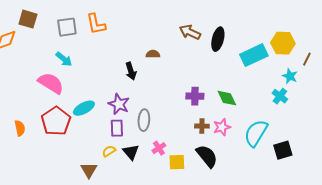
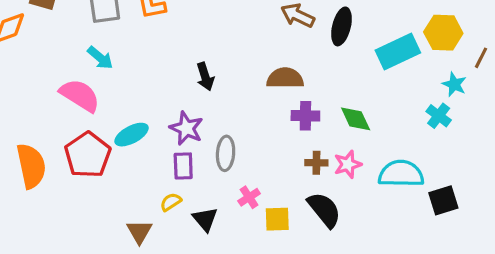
brown semicircle: (153, 54) -> (285, 78), moved, size x1.6
orange semicircle: (20, 128) -> (31, 166), size x1.8
cyan semicircle: (256, 133) -> (401, 174), turned 60
black triangle: (131, 152) -> (205, 219), moved

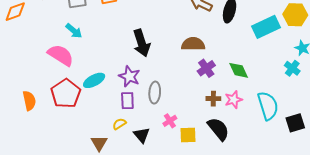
black arrow: (205, 77) -> (142, 43), size x1.5
purple cross: (305, 116) -> (206, 68), turned -36
orange semicircle: (31, 166) -> (29, 101), size x0.7
cyan semicircle: (401, 174) -> (268, 106), turned 72

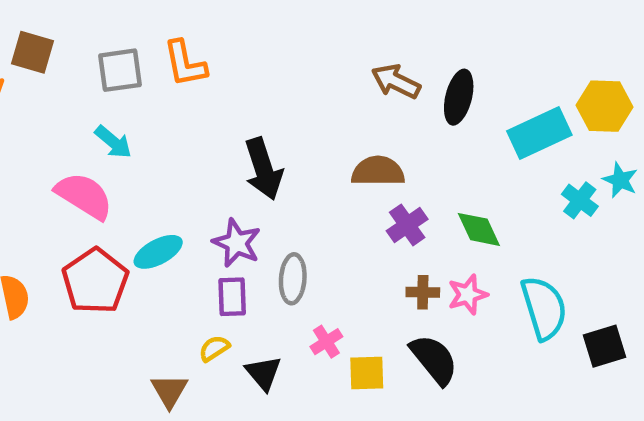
cyan cross: (292, 68) -> (580, 200), moved

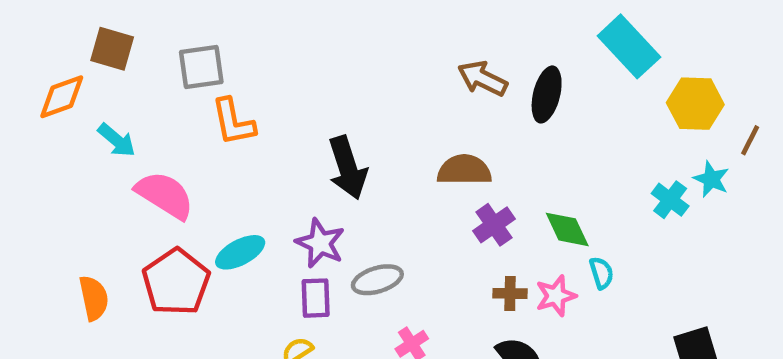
orange L-shape: (185, 63) -> (233, 122), moved
cyan rectangle: (539, 133) -> (629, 46), moved, turned 72
cyan arrow: (113, 142) -> (117, 140), moved
gray ellipse: (293, 279) -> (377, 280), turned 69
cyan semicircle: (544, 308) -> (602, 273), moved, size x0.5

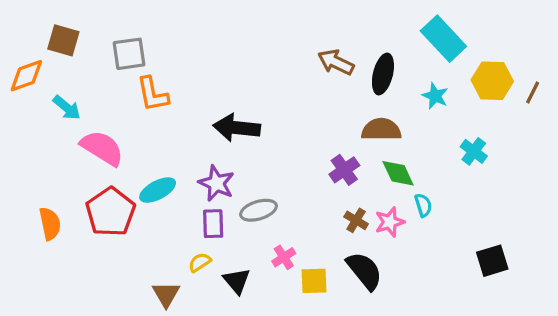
brown line: (750, 140) -> (533, 92), moved
black arrow: (348, 168) -> (237, 128), turned 114
brown semicircle: (464, 170) -> (381, 129), moved
cyan star: (711, 179) -> (435, 96), moved
brown cross: (510, 293) -> (356, 220), turned 30

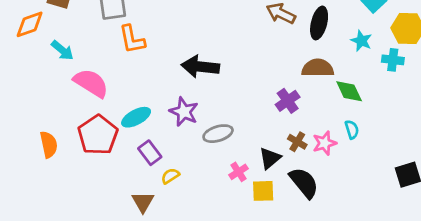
cyan cross: (474, 151) -> (393, 60), moved, turned -30
green diamond: (398, 173) -> (349, 91), moved
purple rectangle: (213, 224) -> (150, 153), moved, turned -35
black triangle: (237, 281) -> (270, 158), moved, turned 30

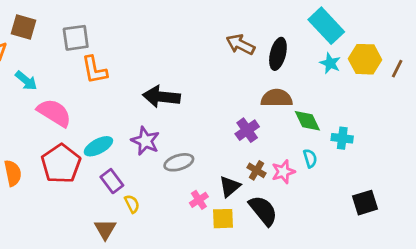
cyan star: (361, 41) -> (330, 63), moved
cyan cross: (393, 60) -> (342, 138), moved
yellow semicircle: (170, 176) -> (132, 204), turned 96

